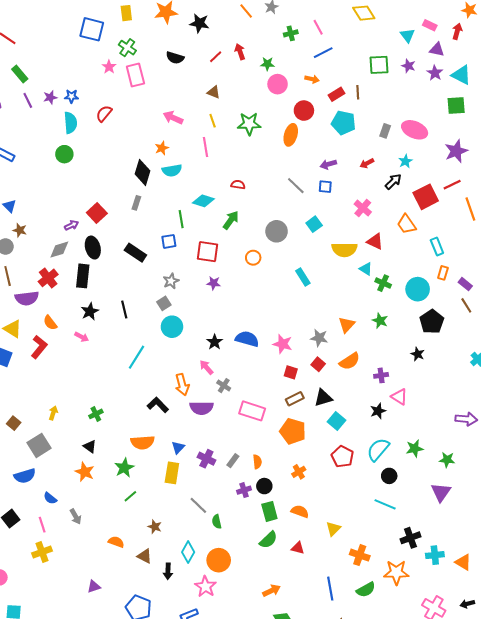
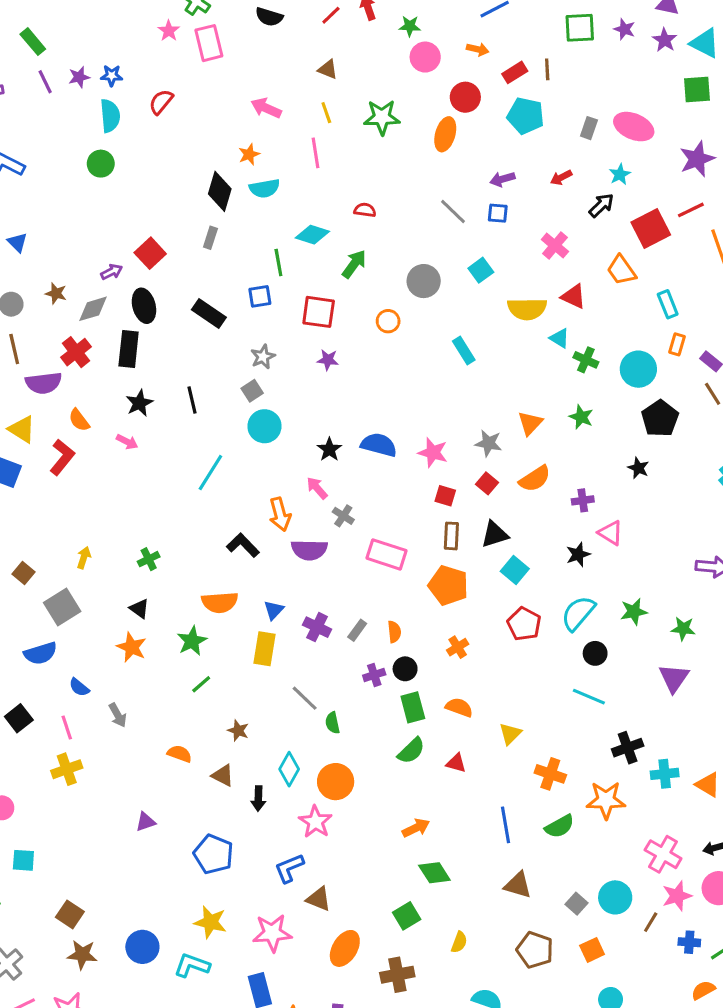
brown star: (20, 230) -> (56, 293), moved
brown rectangle: (295, 399) -> (451, 536), turned -60

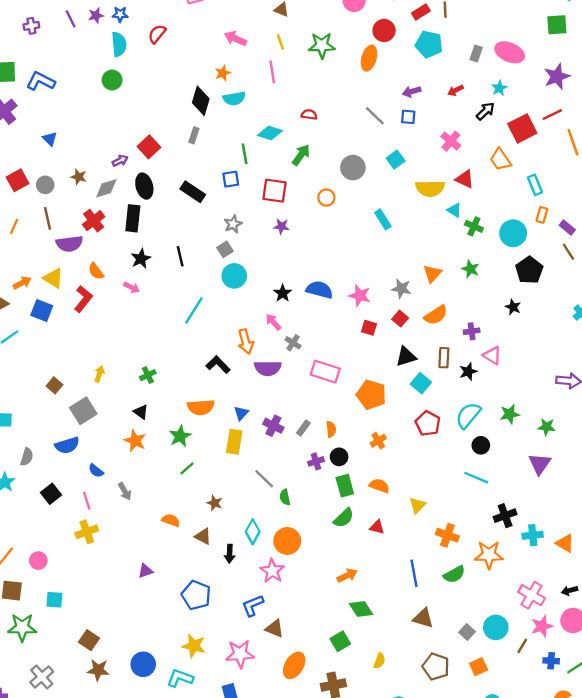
brown rectangle: (451, 536) -> (444, 358), moved

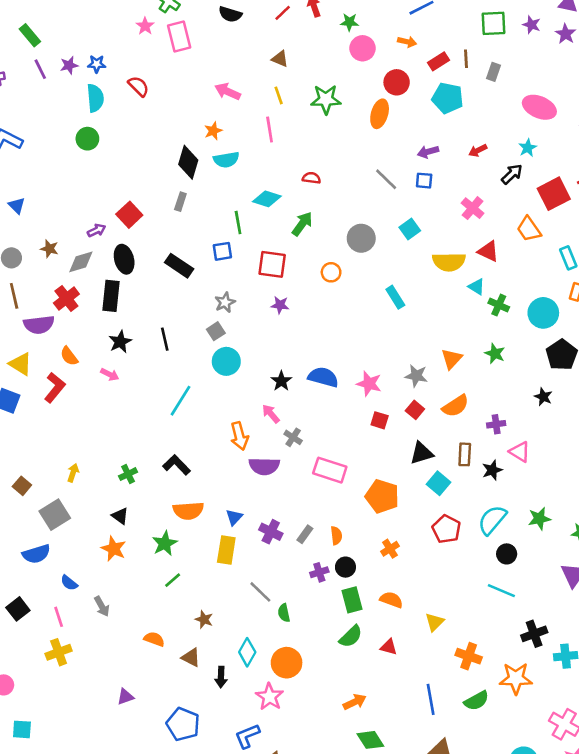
red semicircle: (157, 34) -> (139, 86), turned 96
gray rectangle: (476, 54) -> (494, 72), moved
black L-shape: (218, 365) -> (176, 465), moved

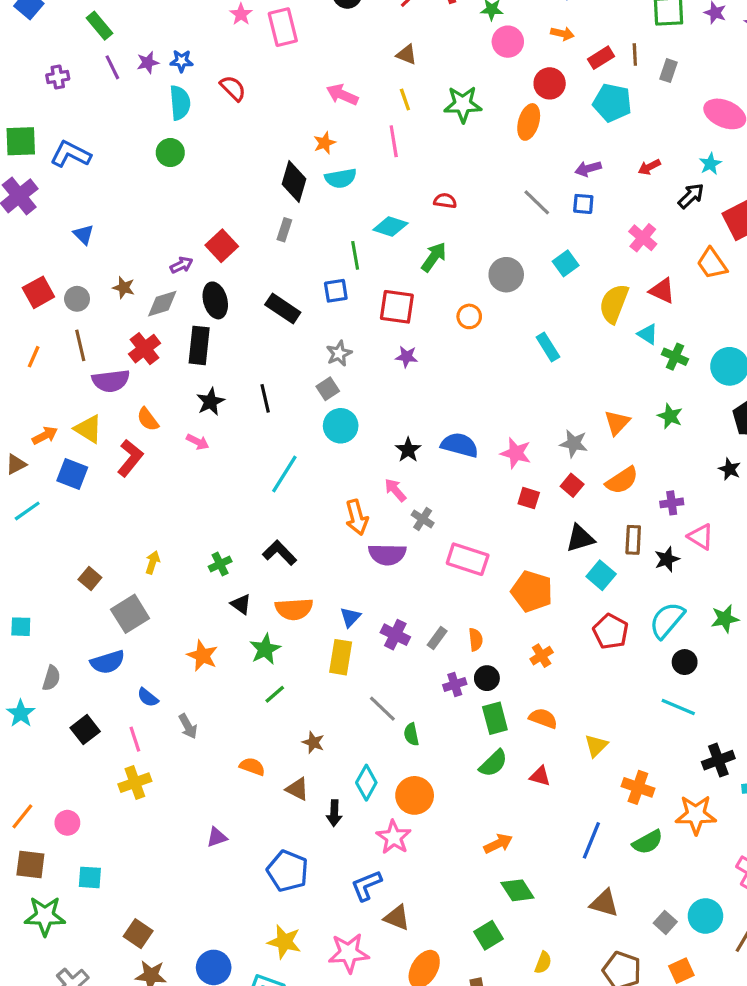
yellow semicircle: (449, 262) -> (614, 304), turned 112
black triangle: (120, 516) -> (241, 604), moved
blue line: (431, 699) -> (591, 840), turned 32

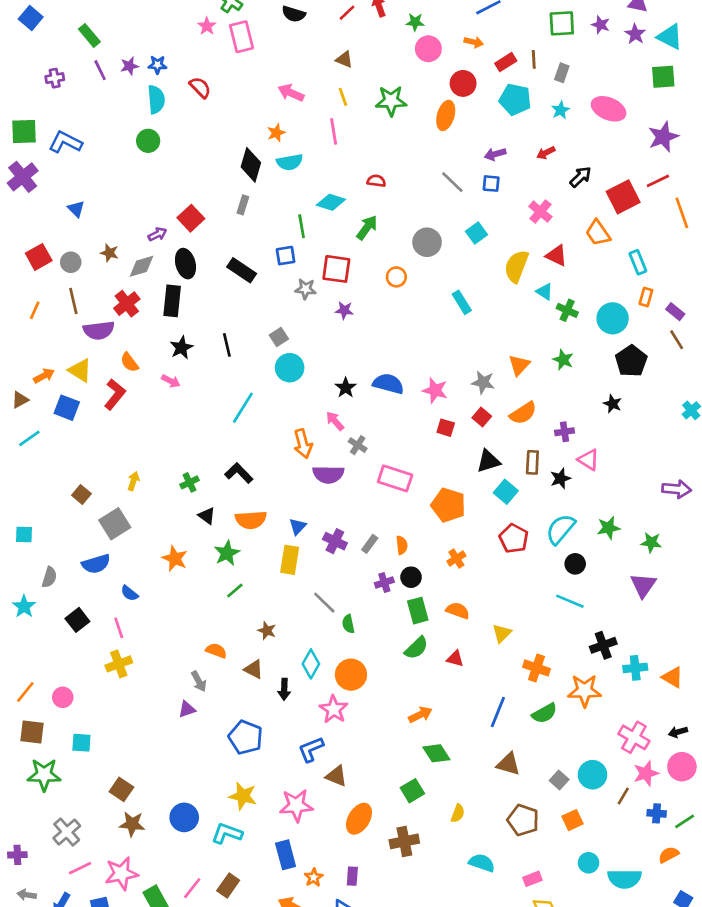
cyan star: (710, 164) -> (560, 110), moved
gray star: (339, 353) -> (306, 289), moved, turned 30
gray arrow: (188, 726) -> (199, 681), moved

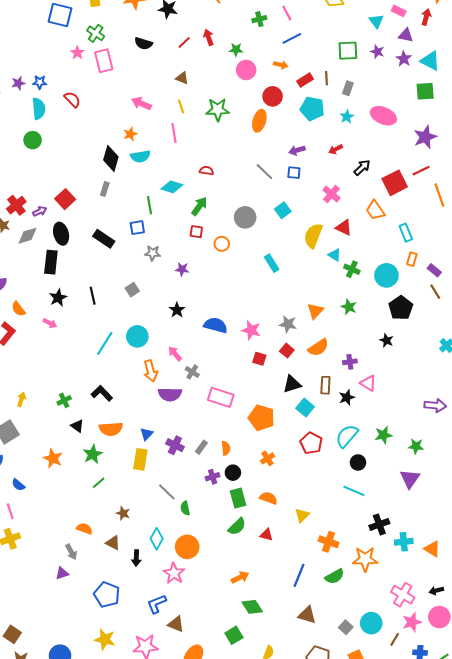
red square: (336, 269) -> (196, 232), moved, size x0.6
red cross: (127, 304) -> (16, 205), moved
cyan circle: (290, 368) -> (137, 336), moved
black star: (346, 388) -> (177, 310), moved

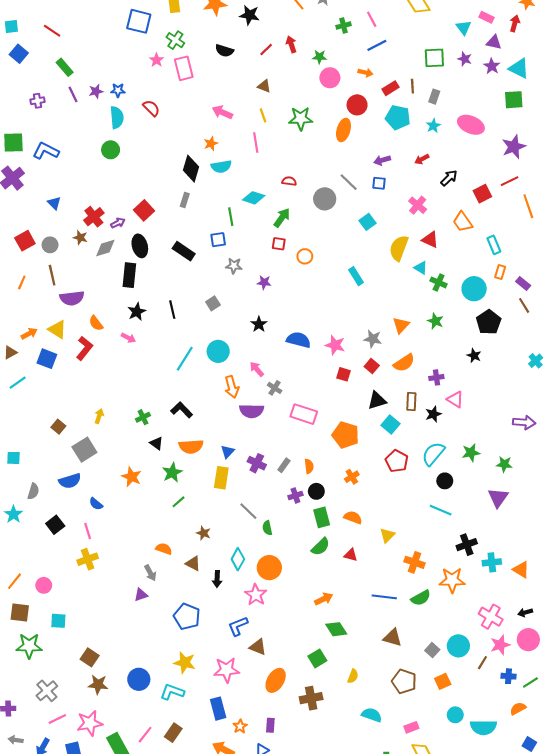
red square: (395, 183) -> (482, 194), size x0.7
gray circle: (245, 217) -> (325, 199), moved
blue line: (299, 575) -> (384, 597), turned 75

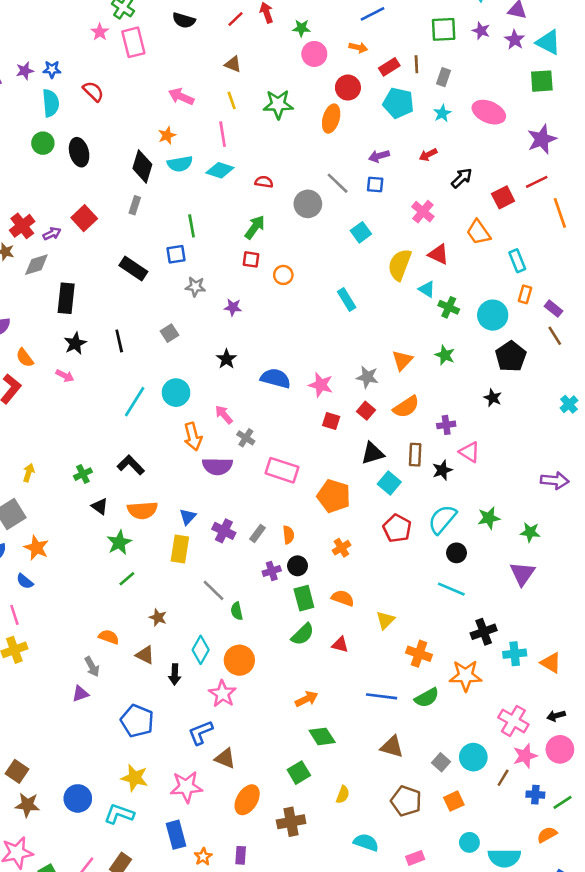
cyan diamond: (254, 198) -> (220, 170), moved
black ellipse: (140, 246) -> (79, 152), moved
orange star: (131, 477) -> (36, 548), moved

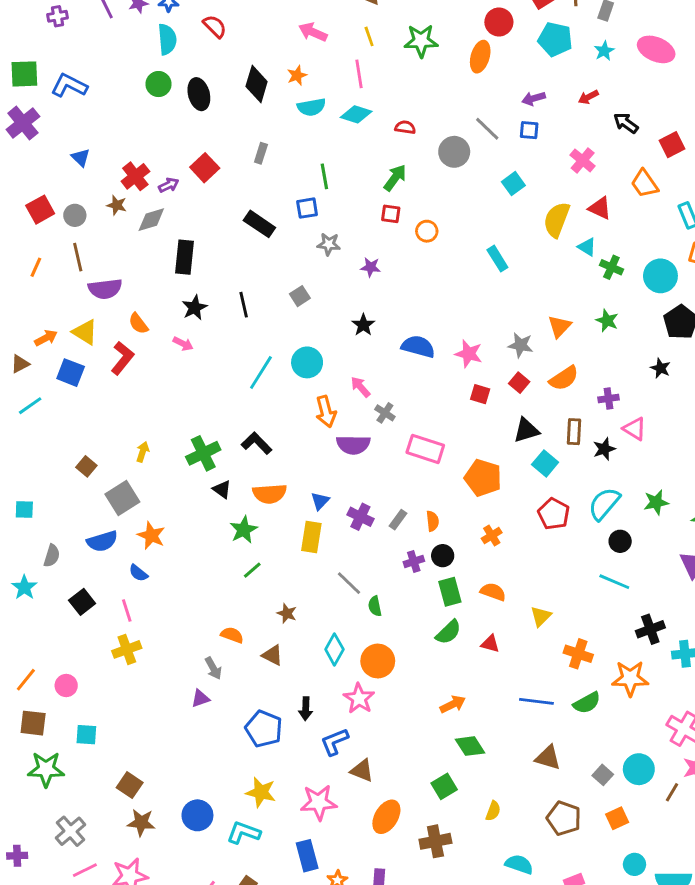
black diamond: (142, 166) -> (257, 84), moved
black arrow: (462, 178) -> (626, 123), turned -100
green cross: (83, 474) -> (203, 453), size x1.6
black arrow: (175, 674) -> (306, 709), moved

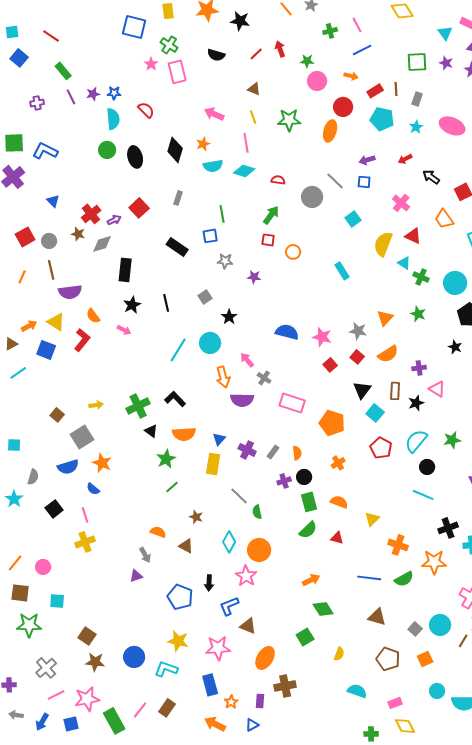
black star: (363, 325) -> (229, 317), moved
red square: (480, 394) -> (330, 365), turned 32
black triangle: (526, 430) -> (362, 390), turned -36
yellow arrow: (143, 452) -> (96, 405), turned 64
brown cross: (435, 841) -> (285, 686), moved

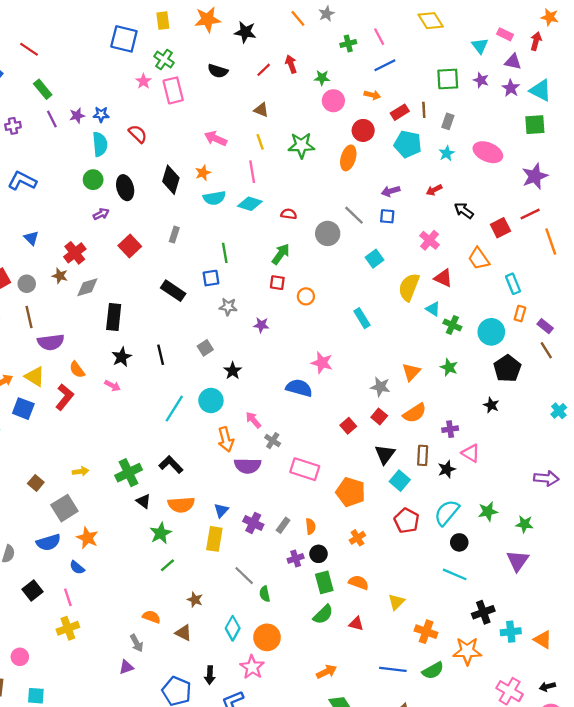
purple arrow: (114, 220) -> (101, 214), moved
pink star: (322, 337) -> (322, 363), moved

